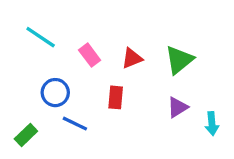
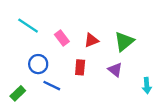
purple triangle: (178, 107) -> (115, 70), moved, turned -49

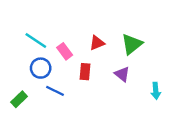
cyan line: (28, 26) -> (36, 41), moved
pink rectangle: (62, 38) -> (65, 51), moved

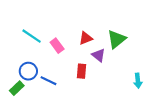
blue circle: (41, 68) -> (28, 71), moved
red rectangle: (85, 72) -> (81, 71), moved
purple triangle: (122, 74) -> (98, 55), moved

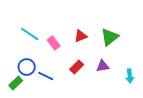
purple triangle: (98, 55) -> (103, 66), moved, turned -48
red rectangle: (81, 71) -> (77, 67), turned 40

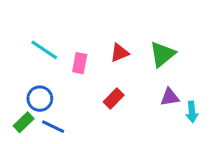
pink rectangle: (54, 43) -> (80, 63), turned 48
purple triangle: (103, 66) -> (170, 97), moved
blue line: (46, 76) -> (53, 127), moved

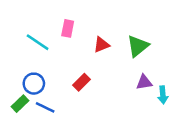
pink rectangle: (80, 63) -> (68, 28), moved
red rectangle: (114, 99) -> (81, 82), moved

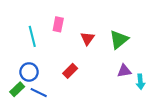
cyan line: (38, 42) -> (32, 36), turned 42
red triangle: (101, 45) -> (87, 38), turned -32

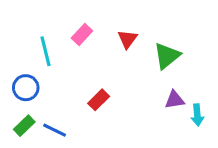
pink rectangle: (58, 24) -> (82, 35), turned 32
red triangle: (87, 38) -> (127, 39), moved
blue circle: (29, 72) -> (26, 88), moved

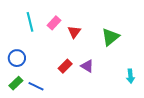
red triangle: (127, 39) -> (74, 32), moved
cyan line: (45, 51) -> (30, 22), moved
purple triangle: (175, 100) -> (87, 66), moved, turned 40

